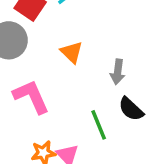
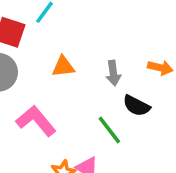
orange triangle: (72, 52) -> (63, 67), turned -35

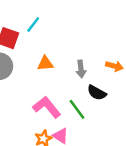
pink L-shape: (36, 121) -> (47, 107), moved

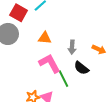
pink L-shape: (47, 107) -> (50, 63), moved

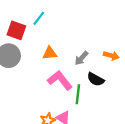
gray arrow: (72, 47) -> (81, 58), turned 48
green line: (63, 79) -> (78, 94), turned 42

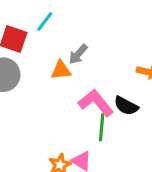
gray arrow: (81, 58) -> (78, 54), moved
pink L-shape: (60, 80) -> (96, 103), moved

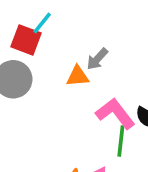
cyan line: (45, 21) -> (42, 23), moved

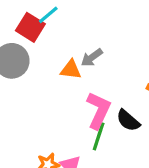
pink L-shape: (115, 113) -> (98, 110), turned 51

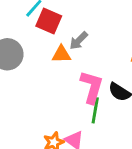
red square: (30, 27) -> (49, 21), moved

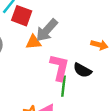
gray arrow: (79, 41) -> (47, 30), size x1.5

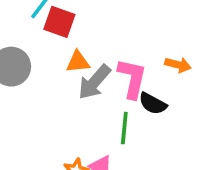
gray arrow: (47, 30) -> (94, 82), moved
pink L-shape: (59, 67) -> (132, 78), moved

